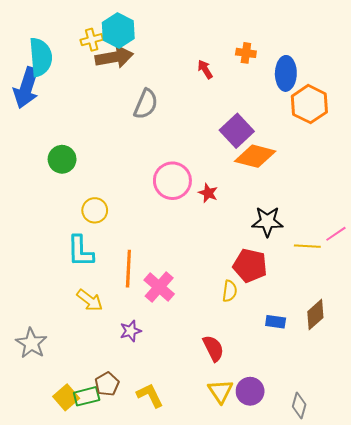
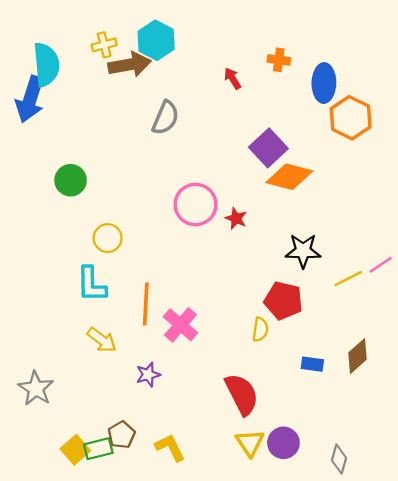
cyan hexagon: (118, 30) -> (156, 40), moved
yellow line: (307, 246) -> (348, 279), turned -30
red semicircle: (213, 348) -> (242, 394), size x1.4

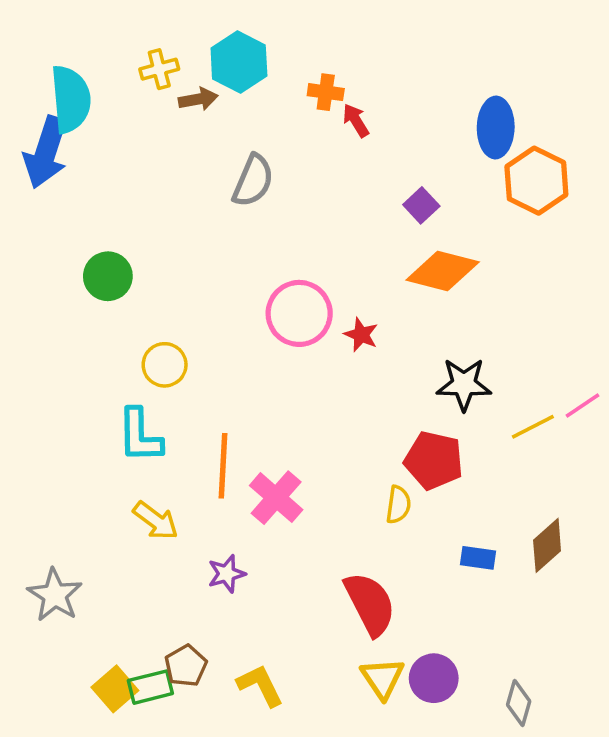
orange cross: (279, 60) -> (326, 92), moved
brown arrow: (130, 65) -> (198, 99), size x0.6
purple square: (268, 148) -> (421, 205), moved, size x0.6

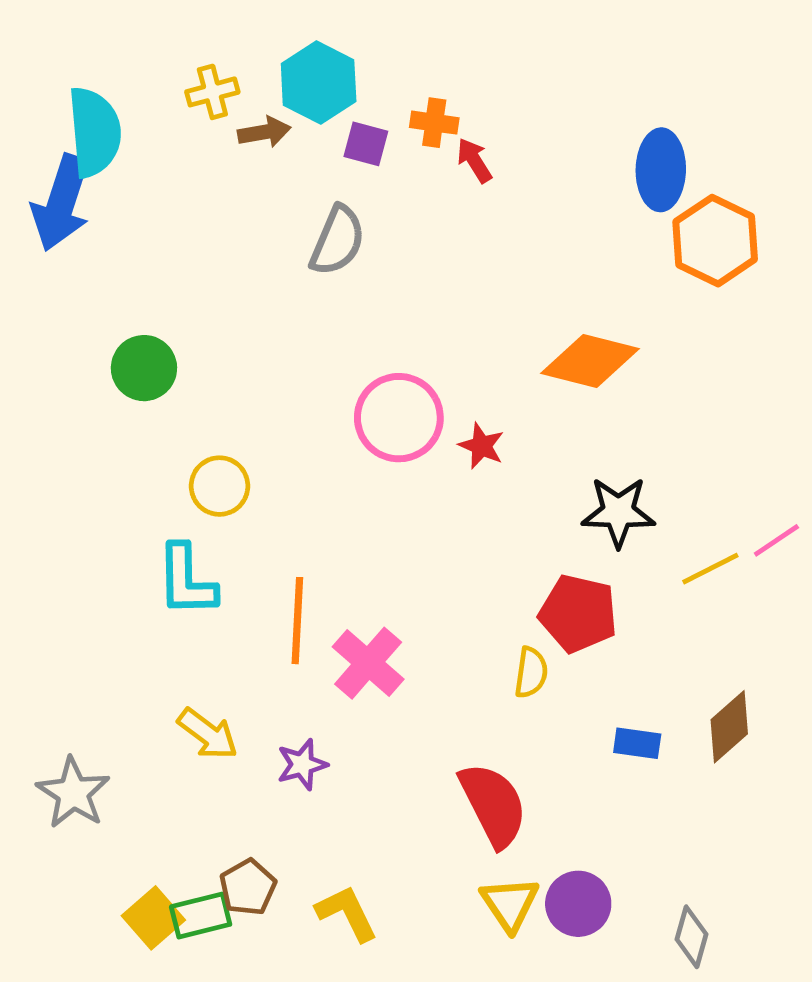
purple square: (421, 205) -> (366, 144), moved, turned -32
yellow arrow: (156, 521) -> (208, 734), moved

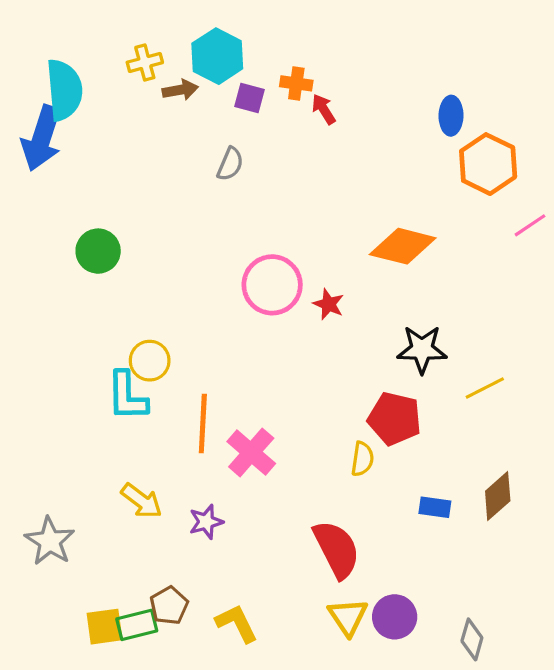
blue ellipse: (661, 170) -> (451, 116), size x0.7
gray semicircle: (337, 241) -> (230, 164), size x0.7
yellow circle: (219, 486) -> (150, 361), moved
pink line: (776, 540) -> (530, 225), moved
yellow square: (153, 918) -> (105, 627), turned 33

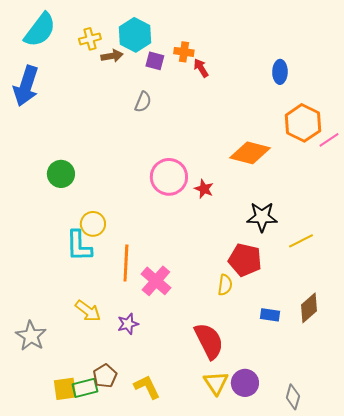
cyan semicircle: (64, 90) -> (40, 30), moved, turned 42
orange hexagon: (488, 164) -> (303, 123), moved
green circle: (98, 251) -> (61, 174), moved

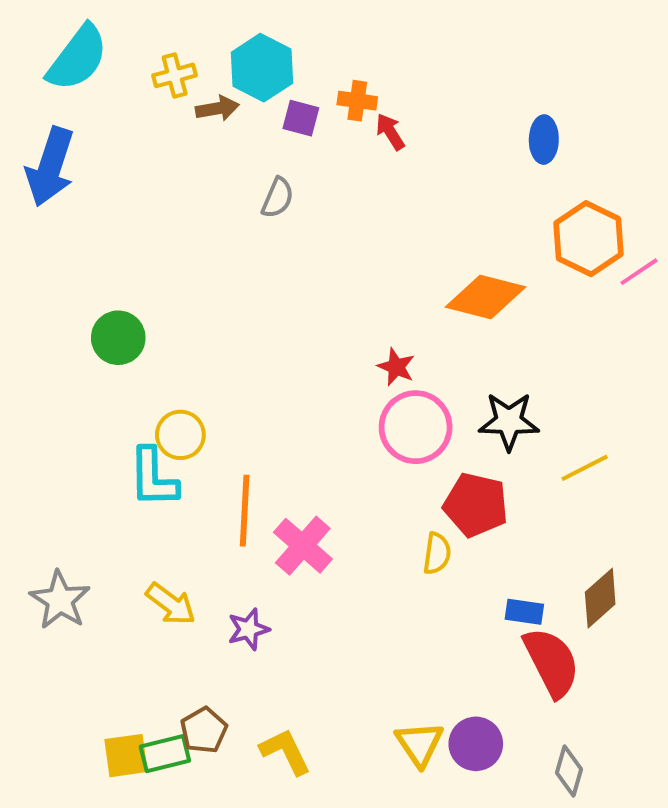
pink circle: (169, 177) -> (416, 427), moved
gray star: (31, 336) -> (60, 600), moved
red semicircle: (209, 341) -> (552, 662), moved

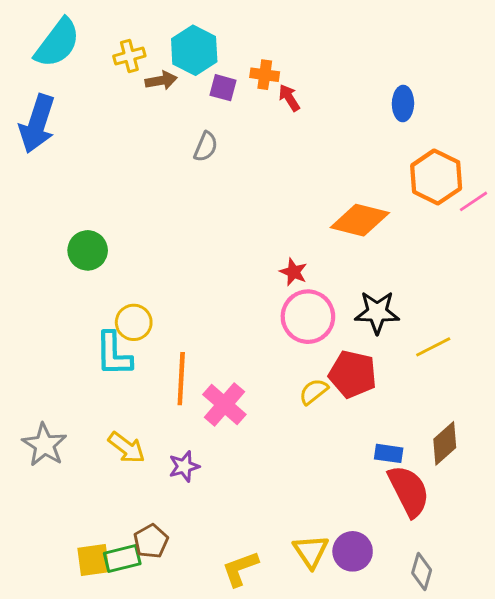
yellow semicircle: (437, 553) -> (314, 392), moved, turned -136
yellow L-shape: (285, 752) -> (240, 569), moved, turned -84

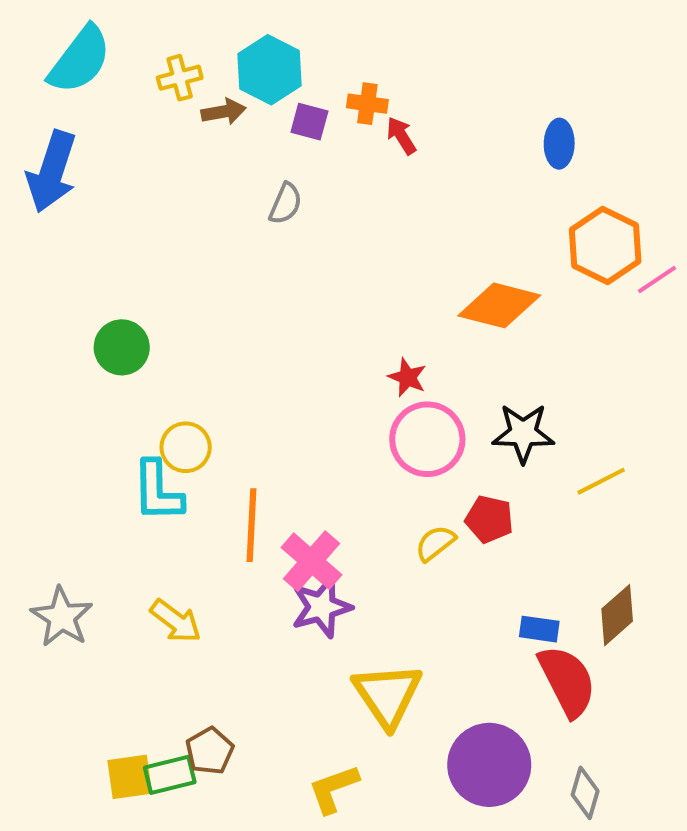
red pentagon: (353, 374) -> (489, 519), size x0.7
purple star: (184, 466) -> (321, 607), moved, size x1.4
yellow triangle: (311, 551) -> (387, 695), moved, size x1.4
purple circle: (353, 551) -> (489, 765), size x1.5

